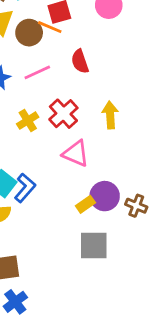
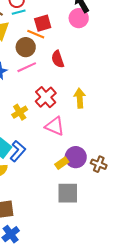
brown circle: (29, 33) -> (26, 47), moved
yellow cross: (28, 121) -> (20, 112), moved

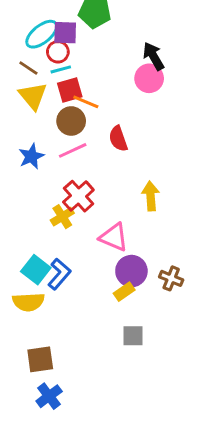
red square: (43, 23) -> (70, 90), moved
red cross: (46, 97) -> (78, 196), moved
purple circle: (76, 157) -> (131, 271), moved
brown cross: (99, 164) -> (171, 278), moved
gray square: (68, 193) -> (133, 336), size x0.7

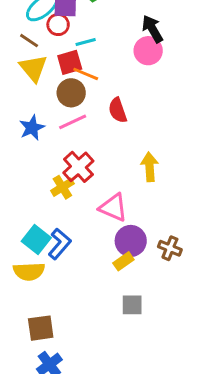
cyan line: (61, 69) -> (86, 42), moved

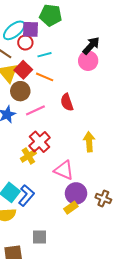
black arrow: (152, 29) -> (91, 46), turned 72
red square: (70, 62) -> (23, 70), moved, turned -30
brown circle: (71, 93) -> (20, 91), moved
gray square: (132, 305) -> (40, 237), moved

